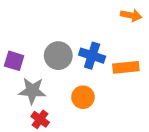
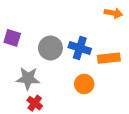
purple square: (14, 61) -> (12, 38), moved
orange circle: (83, 97) -> (84, 84), moved

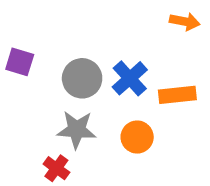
blue cross: (80, 48) -> (130, 78), turned 30
gray star: (28, 78) -> (77, 130), moved

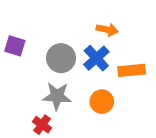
orange arrow: (185, 21) -> (107, 30), moved

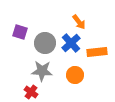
orange arrow: (107, 30) -> (79, 22), turned 42
purple square: (15, 46) -> (20, 32), moved

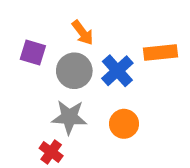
orange arrow: (79, 22) -> (83, 33), moved
orange rectangle: (97, 52) -> (160, 52), moved

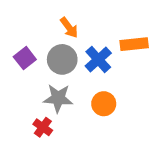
purple square: (33, 52) -> (25, 58), moved, turned 35

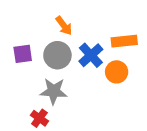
purple square: (25, 58) -> (23, 54), turned 30
orange circle: (104, 104) -> (117, 72), moved

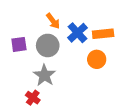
blue cross: (91, 55) -> (78, 33), moved
gray star: (54, 91) -> (44, 75), turned 30

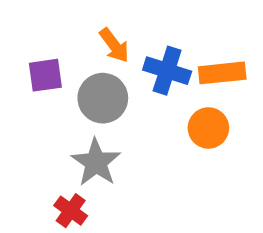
blue cross: (78, 33) -> (167, 71), turned -30
purple square: (19, 44) -> (45, 75), moved

